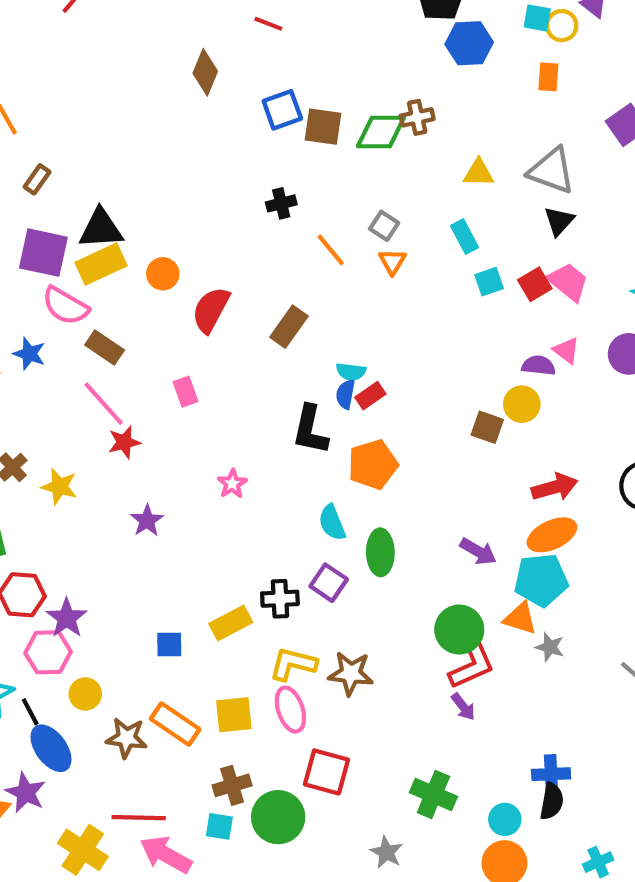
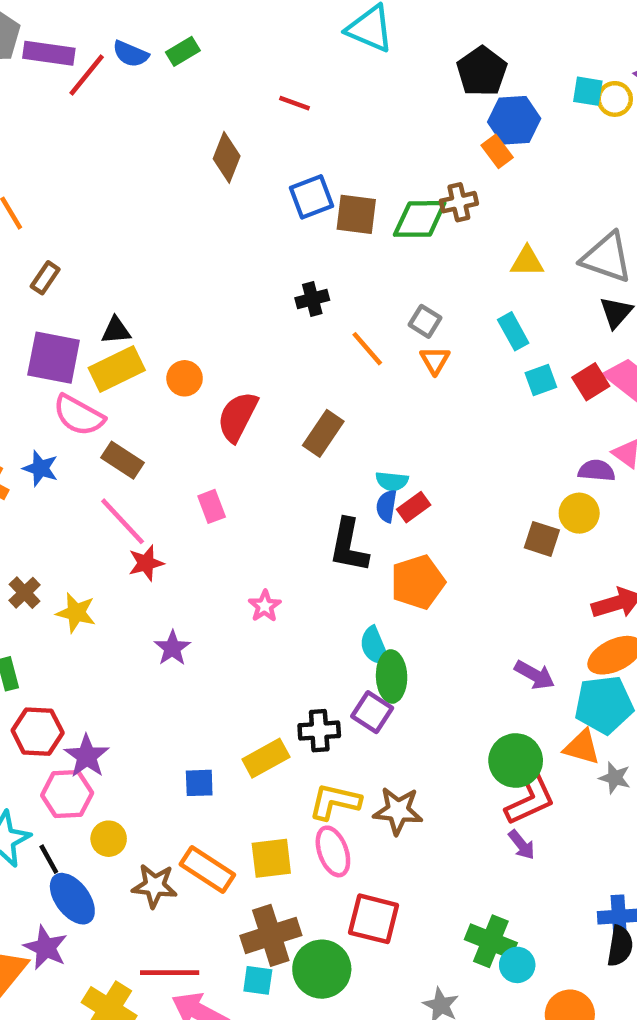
orange rectangle: (548, 77) -> (497, 151), moved, turned -40
black triangle: (101, 229) -> (116, 330), size x0.6
green ellipse: (380, 552) -> (392, 677), moved
brown cross: (232, 785) -> (271, 935), size x1.4
cyan circle: (505, 819) -> (517, 965), moved

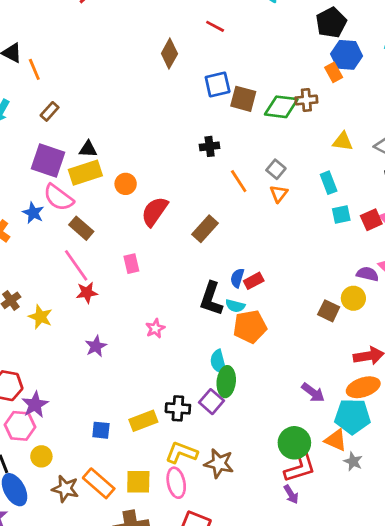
blue star: (40, 468) -> (33, 213), moved
cyan semicircle: (392, 481) -> (235, 306), moved

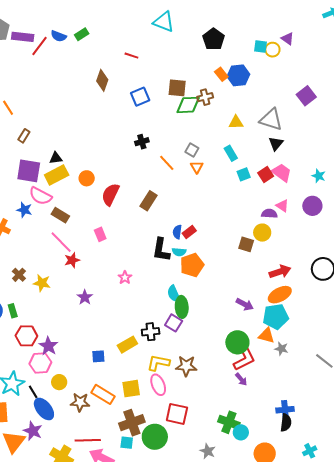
blue hexagon: (347, 55) -> (238, 75), moved
brown square: (243, 99) -> (177, 88), moved

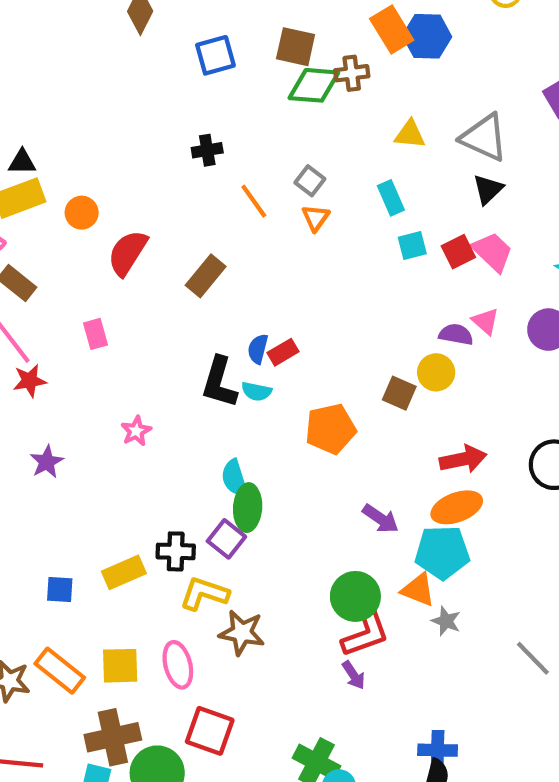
orange rectangle: (221, 74) -> (392, 29), size x1.5
orange pentagon: (192, 265) -> (331, 429), moved
yellow L-shape: (158, 363) -> (204, 594), moved

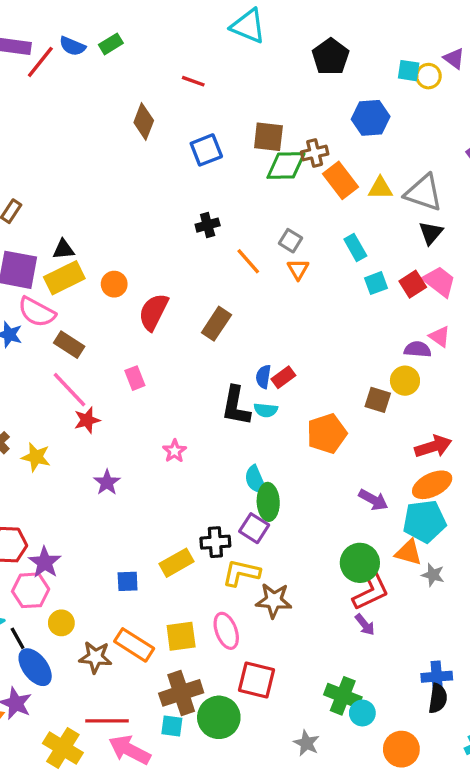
orange rectangle: (392, 29) -> (341, 180), moved
yellow triangle: (410, 134) -> (380, 188), moved

